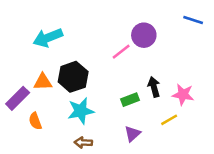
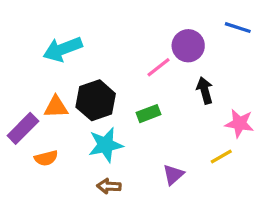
blue line: (193, 20) -> (238, 28), moved
black arrow: (154, 87) -> (205, 90), moved
green rectangle: (130, 100) -> (149, 114), moved
orange semicircle: (35, 121) -> (46, 158), turned -84

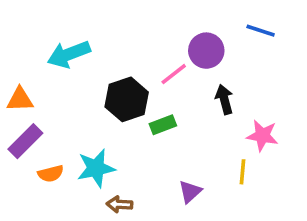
black hexagon: (96, 100) -> (127, 99), moved
orange triangle: (56, 107) -> (20, 99), moved
cyan star: (106, 145) -> (96, 168), moved
yellow line: (221, 156) -> (242, 172), turned -55

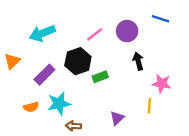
pink line: (174, 74) -> (95, 34), moved
orange triangle: (20, 99) -> (12, 61), turned -42
purple rectangle: (25, 141) -> (44, 75), moved

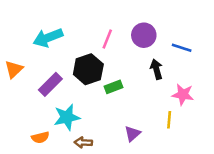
blue line: (161, 19) -> (182, 48), moved
pink line: (95, 34) -> (107, 39), turned -30
orange semicircle: (31, 107) -> (40, 137), moved

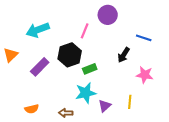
purple circle: (144, 35) -> (108, 15), moved
black arrow: (156, 69) -> (124, 55), turned -133
cyan star: (67, 117) -> (86, 93), moved
yellow line: (169, 120) -> (130, 102), moved

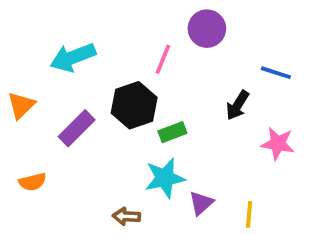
yellow line: (130, 102) -> (249, 214), moved
orange semicircle: (32, 109) -> (33, 182), moved

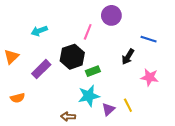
cyan arrow: (73, 57) -> (39, 31), size x0.7
yellow line: (249, 214) -> (128, 105), moved, turned -32

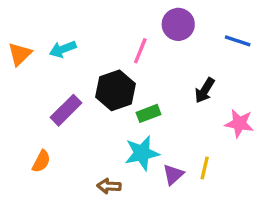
blue line: (149, 39) -> (238, 41), moved
orange triangle: (11, 57) -> (20, 54), moved
orange semicircle: (18, 98) -> (41, 161), moved, turned -48
yellow line: (128, 105) -> (205, 168), turned 40

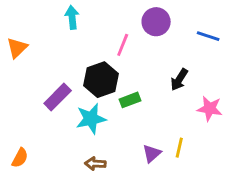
cyan arrow: (63, 49) -> (72, 17), moved, turned 105
cyan star: (142, 153) -> (91, 119), moved
orange semicircle: (41, 161) -> (20, 158), moved

